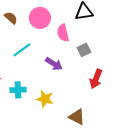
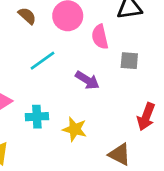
gray square: (84, 50) -> (129, 61), turned 32
red arrow: (96, 79) -> (146, 117), moved

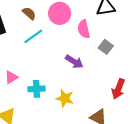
cyan line: (43, 61) -> (33, 36), moved
gray square: (129, 61) -> (106, 47), turned 32

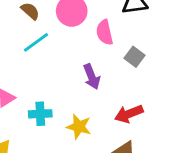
purple arrow: (74, 62) -> (92, 77), turned 36
red arrow: (118, 89) -> (129, 114), moved, turned 48

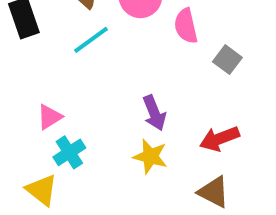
purple arrow: (92, 77) -> (154, 113), moved
cyan cross: (40, 114) -> (69, 152), moved, turned -30

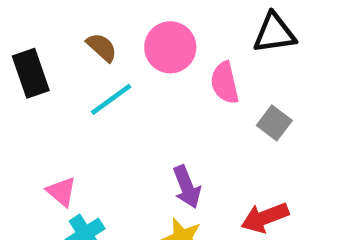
pink triangle: (50, 117) -> (61, 192), turned -48

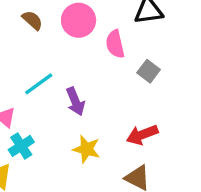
cyan line: (111, 99) -> (39, 84), moved
purple arrow: (187, 187) -> (75, 101), moved

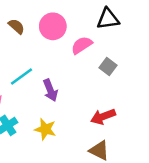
pink semicircle: (115, 44) -> (82, 45), turned 70
yellow star: (86, 149) -> (45, 129), moved

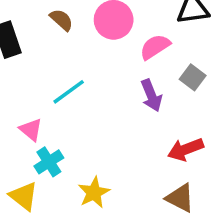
purple arrow: (50, 90) -> (151, 95), moved
yellow star: (45, 129) -> (94, 193), moved, turned 30

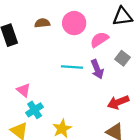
brown semicircle: (61, 20) -> (42, 23), turned -48
cyan line: (69, 92) -> (72, 67), moved, turned 40

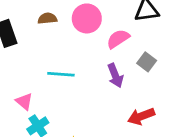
cyan line: (72, 67) -> (61, 74), moved

